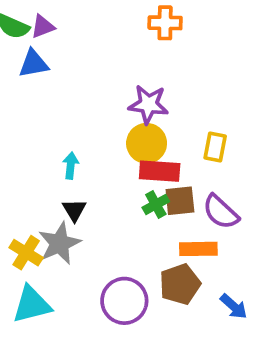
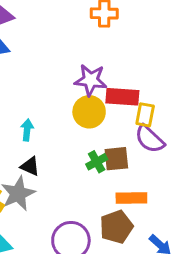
red rectangle: (160, 171) -> (122, 97), moved
black triangle: (74, 210) -> (30, 166), turned -35
purple semicircle: (221, 212) -> (150, 139), moved

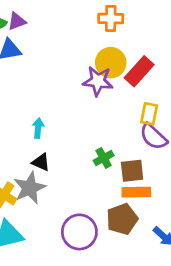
red rectangle: (122, 97) -> (139, 71), moved, turned -52
yellow circle: (89, 112) -> (111, 63), moved
brown square: (116, 159) -> (132, 171), moved

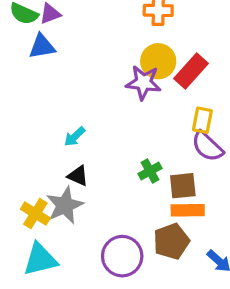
cyan arrow: (38, 128) -> (75, 137), turned -138

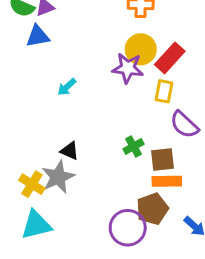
yellow rectangle: (202, 120) -> (164, 91), moved
cyan arrow: (75, 137) -> (67, 87), moved
purple circle: (122, 256) -> (128, 228), moved

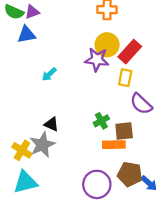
orange rectangle: (167, 181) -> (114, 145), moved
brown pentagon: (152, 209) -> (130, 174), moved, turned 30

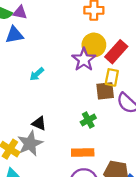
purple triangle: (32, 12) -> (20, 12), turned 32
purple star: (97, 60) -> (84, 60), turned 30
brown square: (124, 131) -> (105, 91), moved
orange rectangle: (114, 145) -> (83, 152), moved

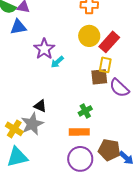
purple star: (84, 60) -> (44, 49), moved
cyan arrow: (37, 74) -> (57, 62), moved
green cross: (88, 120) -> (85, 111), moved

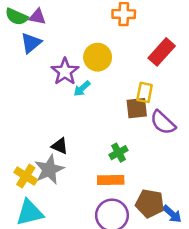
blue triangle: (18, 27) -> (31, 43), turned -30
yellow circle: (89, 36) -> (98, 57), moved
red rectangle: (109, 42) -> (162, 52), moved

